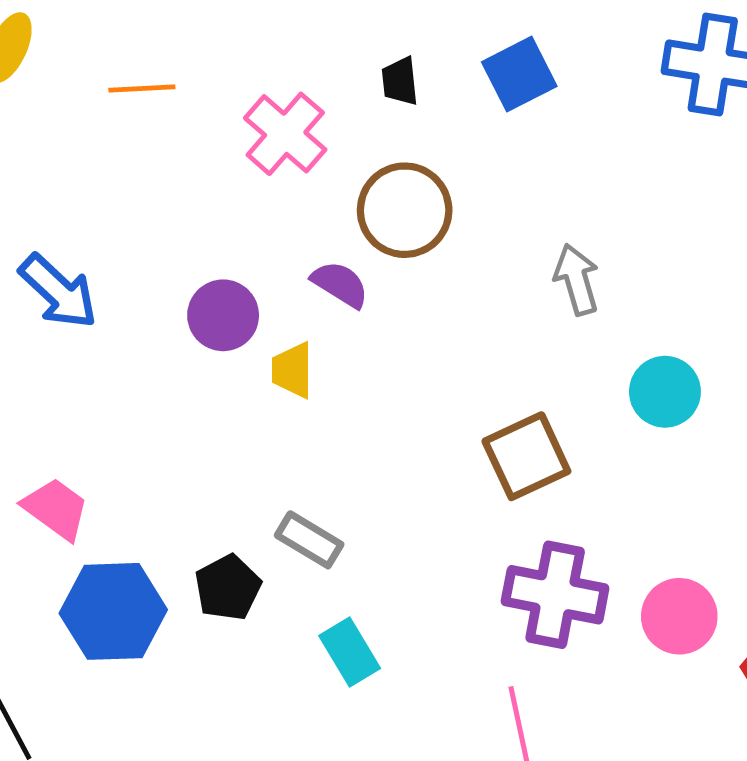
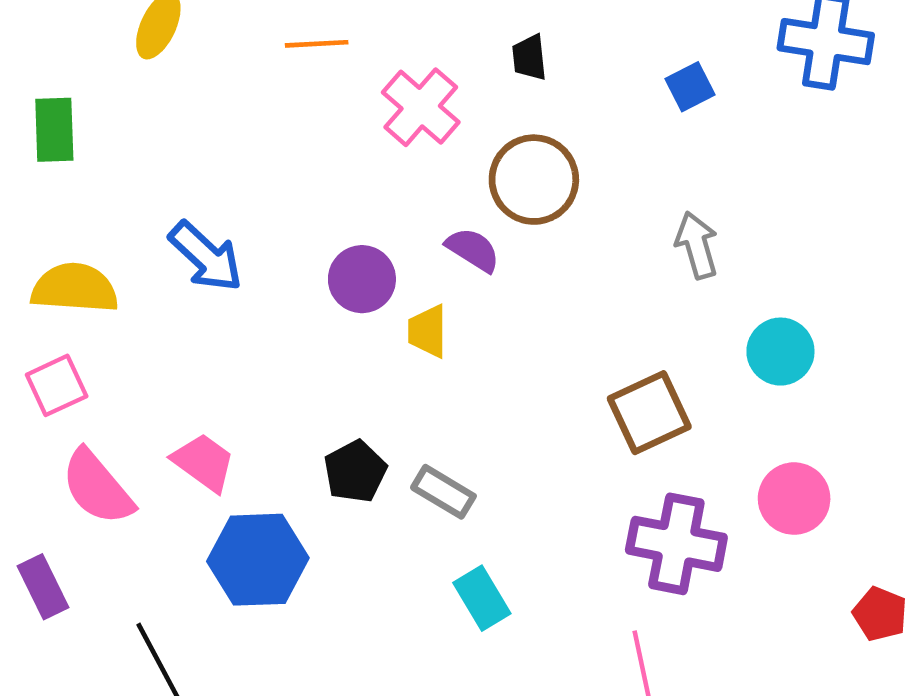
blue square: (519, 74) -> (690, 87), moved, size x0.7
orange line: (142, 88) -> (317, 44), moved
black pentagon: (228, 588) -> (355, 471), moved
pink circle: (679, 616) -> (794, 499), moved

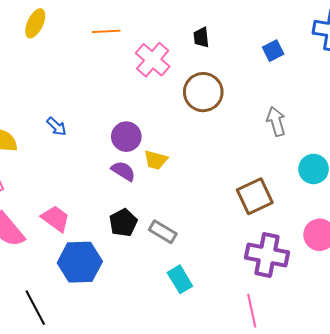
purple semicircle: (473, 250) -> (123, 171), moved
blue arrow: (206, 256) -> (57, 126), size x0.6
yellow trapezoid: (428, 331) -> (156, 160), turned -75

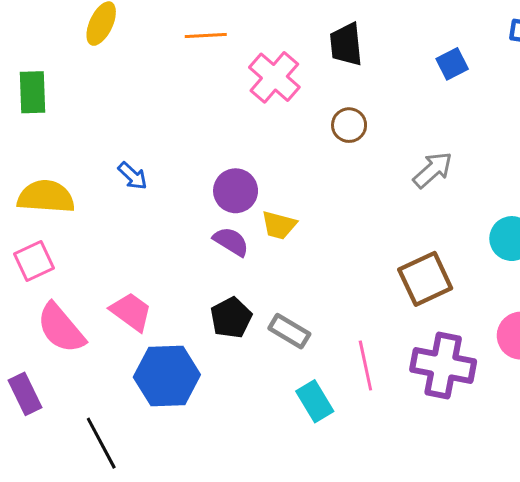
black trapezoid: (201, 37) -> (346, 44), size x1.4
brown circle: (203, 92) -> (349, 125), size x0.6
gray arrow: (276, 121) -> (433, 170), moved, turned 64
pink line: (252, 311) -> (365, 365), moved

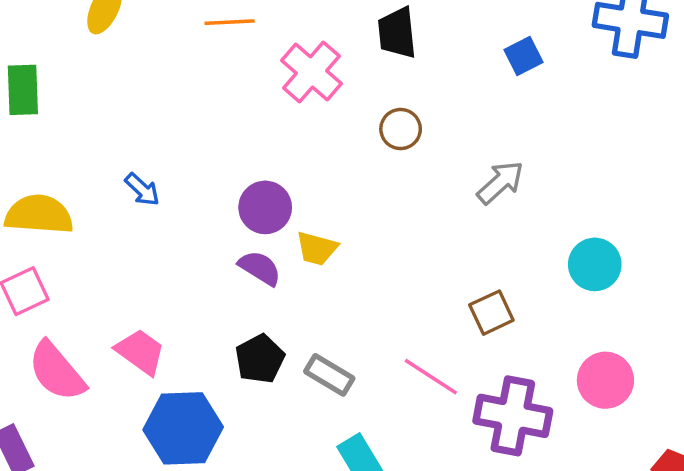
brown square: (425, 279) -> (491, 313), size x0.7
pink line: (365, 365) -> (431, 377), moved, turned -45

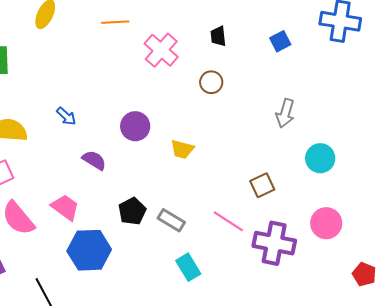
black trapezoid: (397, 33) -> (218, 36), moved, size x0.7
gray arrow: (500, 182) -> (285, 113), moved, turned 148
yellow trapezoid: (317, 248) -> (182, 149), moved
purple semicircle: (260, 268) -> (94, 160), moved

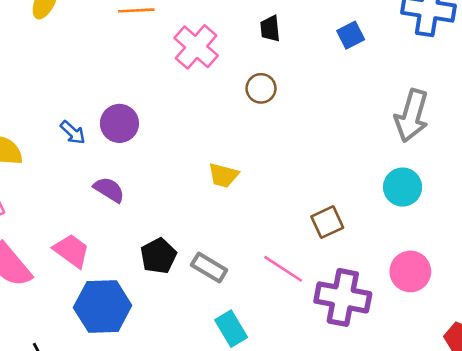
gray arrow: (285, 113) -> (412, 116), moved, size x1.4
purple circle: (135, 126) -> (119, 123), moved

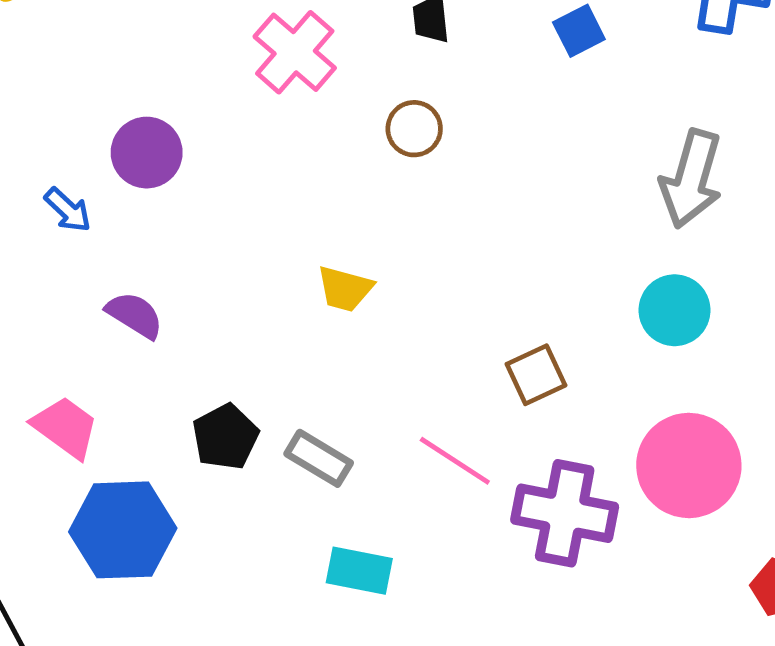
purple circle: (119, 123) -> (147, 153), moved
pink circle: (410, 271) -> (689, 465), size x1.4
cyan rectangle: (231, 329) -> (359, 571), turned -48

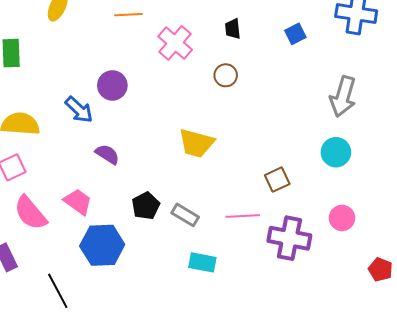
blue arrow: (68, 210) -> (79, 110), size x1.4
yellow trapezoid: (345, 289) -> (196, 143), size x1.5
pink line: (455, 461) -> (243, 216), turned -36
pink circle: (689, 465) -> (342, 218), size x0.6

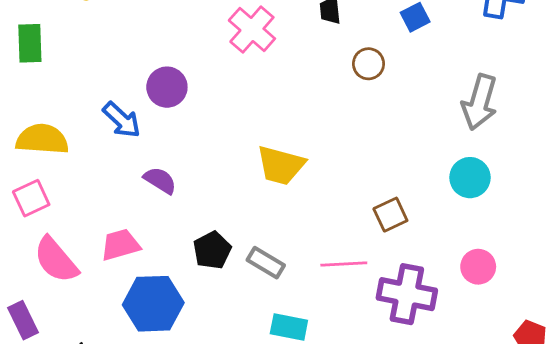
brown circle: (226, 75) -> (369, 64), moved
pink trapezoid: (78, 202) -> (120, 245), turned -52

